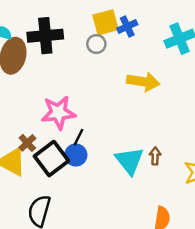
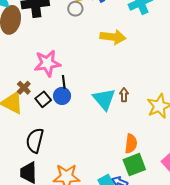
black line: (79, 137) -> (64, 82), turned -32
black square: (51, 159) -> (43, 99), size x0.6

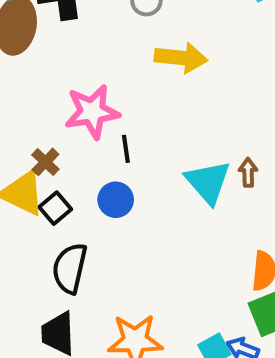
yellow arrow: (113, 37) -> (181, 58), moved
blue circle: (62, 96) -> (116, 200), moved
black square: (43, 99) -> (55, 208), moved

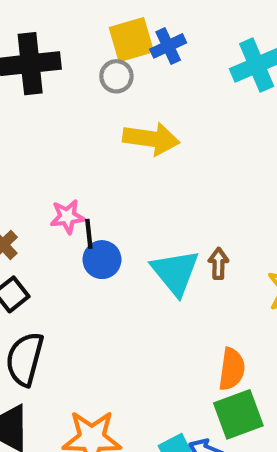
pink star: (92, 112) -> (67, 217), moved, size x0.6
blue circle: (116, 200) -> (102, 260), moved

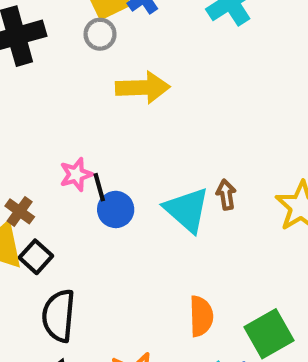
orange semicircle: (232, 369) -> (201, 316), moved

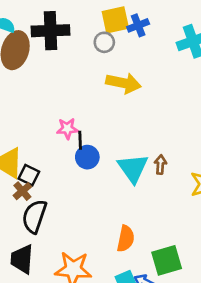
brown cross: (20, 211) -> (22, 191), moved
black square: (36, 257) -> (29, 175), turned -30

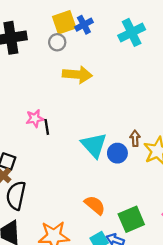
blue circle: (87, 157) -> (117, 153), moved
brown arrow: (160, 165) -> (135, 138), moved
orange semicircle: (126, 239) -> (95, 205), turned -55

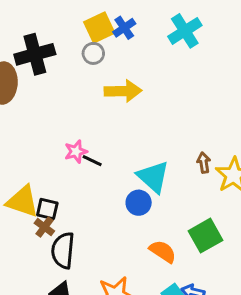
black line: (47, 127) -> (92, 161), turned -49
blue circle: (117, 153) -> (139, 203), moved
green square: (131, 219) -> (206, 236), moved

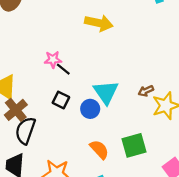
brown arrow: (204, 163) -> (146, 91), turned -120
black square: (47, 209) -> (61, 100), moved
brown cross: (44, 227) -> (16, 110), size x1.5

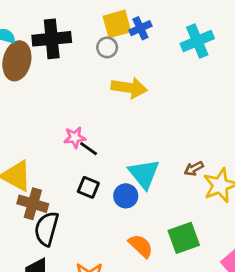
brown cross: (16, 110) -> (33, 204), turned -30

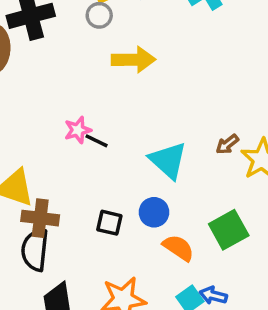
black square: (88, 187) -> (109, 223), moved
blue circle: (126, 196) -> (154, 212), moved
black semicircle: (47, 229) -> (35, 250), moved

